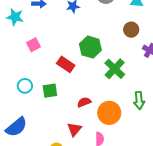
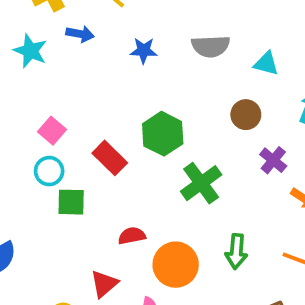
pink square: (33, 45) -> (52, 131), moved, turned -32
cyan circle: (25, 86) -> (49, 171), moved

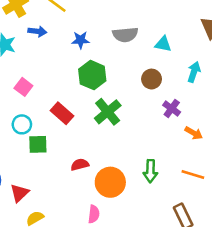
pink square: (52, 131) -> (23, 87), moved
green hexagon: (163, 134) -> (92, 75), moved
green cross: (201, 183) -> (108, 112), moved
red triangle: (104, 284) -> (20, 193), moved

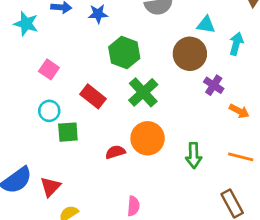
blue star: (81, 40) -> (98, 14), moved
cyan triangle: (163, 44) -> (206, 25), moved
brown circle: (152, 79) -> (190, 54), size x1.5
orange circle: (110, 182) -> (148, 138), moved

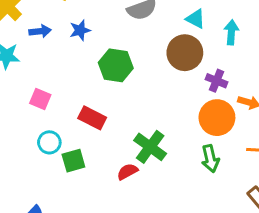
cyan triangle: (206, 25) -> (196, 19), turned 30
green cross: (143, 92) -> (150, 147), moved
orange circle: (148, 138) -> (217, 118), moved

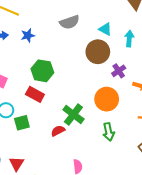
green hexagon: (116, 65) -> (42, 71), moved
purple cross: (216, 81) -> (119, 71), turned 32
orange circle: (217, 118) -> (107, 99), moved
green arrow: (210, 159) -> (109, 132), moved

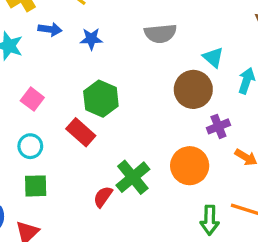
green square: (22, 123) -> (36, 186), moved
red semicircle: (58, 131) -> (103, 197), turned -40
green arrow: (109, 132) -> (210, 220), moved

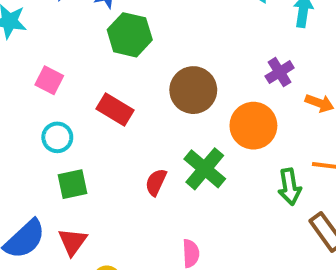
brown circle: (193, 89) -> (193, 90), moved
green hexagon: (101, 99) -> (130, 35), moved
green cross: (133, 177) -> (205, 169), moved

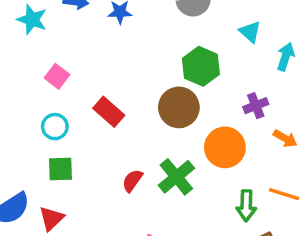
green hexagon: (130, 35) -> (201, 66), moved

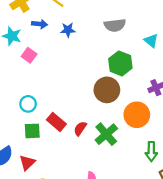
pink square: (57, 76) -> (29, 55), moved
red rectangle: (109, 112) -> (56, 122), moved
red semicircle: (132, 181) -> (80, 129), moved

